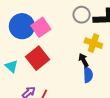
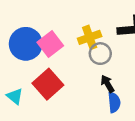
gray circle: (82, 15) -> (100, 54), moved
yellow cross: (93, 43) -> (90, 37), moved, turned -36

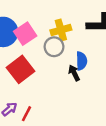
gray circle: (100, 54) -> (54, 47), moved
blue semicircle: (114, 102) -> (82, 61), moved

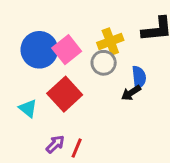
black arrow: (74, 73) -> (131, 93), turned -91

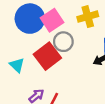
gray circle: (104, 63) -> (63, 42), moved

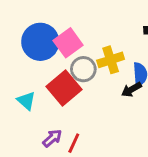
yellow cross: (88, 17) -> (111, 60), moved

